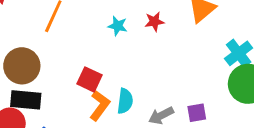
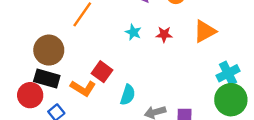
orange L-shape: (100, 106) -> (83, 88), moved, turned 75

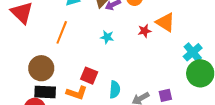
orange triangle: (205, 31) -> (165, 22), turned -45
red star: (164, 34) -> (145, 31), moved

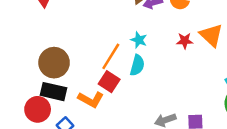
orange line: (62, 32) -> (111, 56), moved
cyan semicircle: (115, 90) -> (137, 65), moved

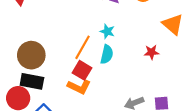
red star: (185, 41) -> (152, 52), moved
orange L-shape: (91, 99) -> (79, 87), moved

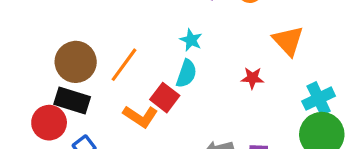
orange line: (83, 47) -> (124, 65), moved
red square: (82, 70) -> (165, 98), moved

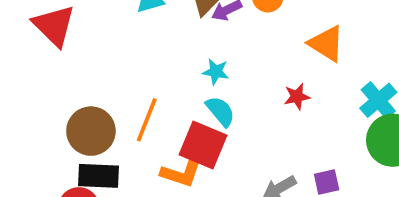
cyan semicircle: (186, 74) -> (220, 111), turned -44
red square: (165, 98) -> (203, 145), size x1.4

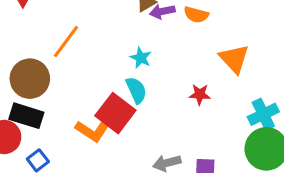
orange line: (147, 120) -> (66, 41), moved

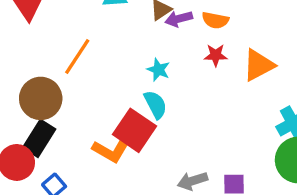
orange triangle: (234, 59) -> (259, 65), turned 48
red star: (200, 94) -> (216, 55), moved
black rectangle: (26, 116) -> (39, 138), turned -72

